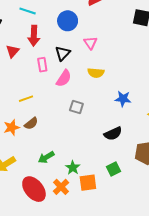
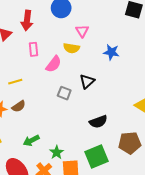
black triangle: (63, 53) -> (87, 81), moved
yellow semicircle: (96, 73) -> (71, 48), moved
blue star: (123, 99) -> (111, 52), moved
green square: (113, 169) -> (96, 156), size x1.6

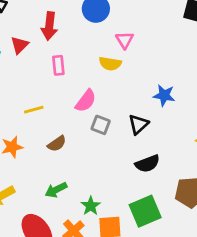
blue star: (111, 52) -> (164, 95), moved
pink semicircle: (54, 64) -> (86, 101), moved
black triangle: (87, 81) -> (138, 124), moved
brown semicircle: (19, 106) -> (57, 144), moved

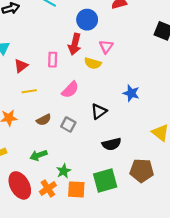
red arrow: (49, 26) -> (75, 44), moved
red triangle: (20, 45) -> (21, 66), moved
black triangle: (138, 124) -> (99, 111), moved
gray square: (101, 125) -> (68, 124), moved

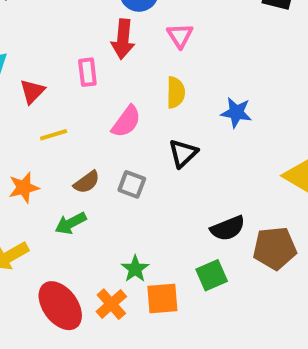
yellow semicircle: (93, 63) -> (176, 92), moved, turned -98
black semicircle: (112, 144) -> (228, 228), moved
green arrow: (39, 155) -> (71, 223), moved
green square: (105, 180) -> (212, 275), size x0.7

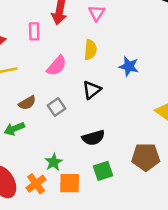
gray square: (132, 184) -> (56, 107), turned 30
black semicircle: (228, 228) -> (93, 138), moved

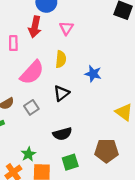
pink semicircle: (57, 66) -> (32, 72), size x1.4

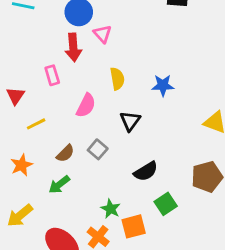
pink triangle: (66, 28) -> (103, 34), moved
pink semicircle: (32, 72) -> (86, 105), size x0.7

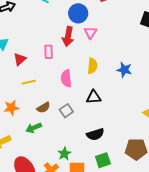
blue star: (163, 85) -> (124, 70), moved
pink semicircle: (86, 105) -> (66, 79), turned 132
black triangle: (130, 121) -> (94, 97), turned 35

